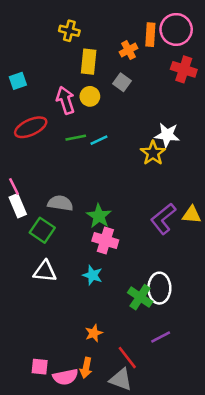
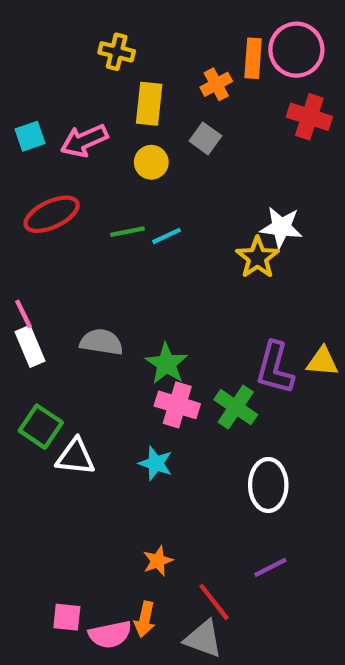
pink arrow: (65, 100) -> (84, 141), moved, turned -96
purple L-shape: (163, 219) -> (275, 368), turned -36
green square: (42, 230) -> (41, 427), moved
green cross: (140, 297) -> (236, 407), moved

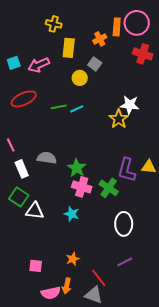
yellow circle: (151, 162) -> (80, 78), moved
white rectangle: (30, 346) -> (22, 169), moved
pink square: (67, 617) -> (36, 266), moved

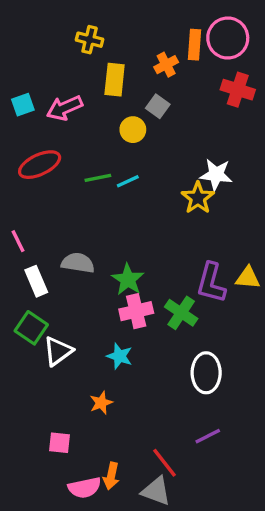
pink cross: (82, 187) -> (136, 311), turned -30
white triangle: (35, 211) -> (58, 351), turned -42
orange star: (73, 259) -> (101, 403), moved

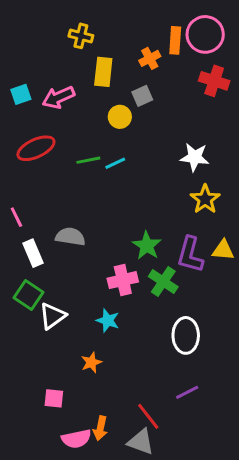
gray square: (158, 106) -> (142, 96), turned 30
yellow star: (198, 198) -> (205, 199), moved
green star: (128, 280) -> (147, 246), moved

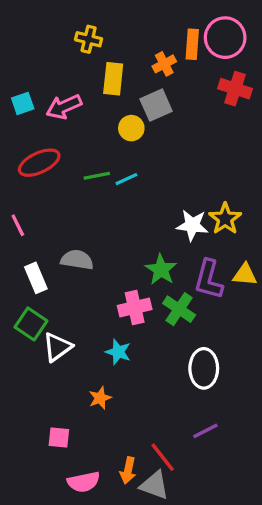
gray square: (142, 96) -> (156, 105), size x1.4
white star: (195, 157) -> (192, 225), moved
pink line: (16, 217) -> (18, 225), moved
orange arrow: (100, 428) -> (128, 470), moved

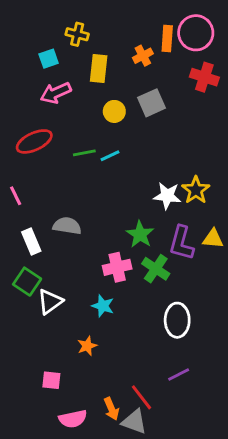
cyan square: (23, 103) -> (49, 59), moved
gray square: (156, 105) -> (151, 103), moved
orange arrow: (128, 470) -> (111, 409), turned -35

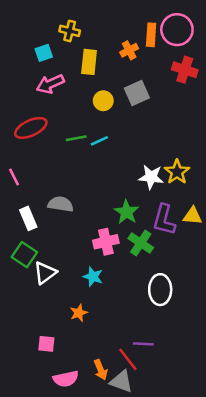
purple line: (179, 374) -> (143, 344), moved, turned 30

